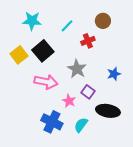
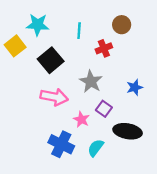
cyan line: (67, 26) -> (79, 31), turned -40
yellow square: (19, 55) -> (15, 46), moved

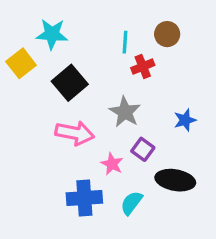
cyan line: (79, 31) -> (125, 42), moved
blue cross: (61, 144) -> (84, 198), turned -30

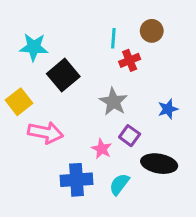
cyan star: (52, 34) -> (34, 47), moved
yellow square: (21, 63) -> (19, 102), moved
pink arrow: (75, 133) -> (46, 133), moved

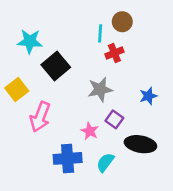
brown circle: (152, 31) -> (122, 22), moved
gray star: (113, 102) -> (100, 89), turned 30
pink arrow: (46, 133) -> (40, 117), turned 100

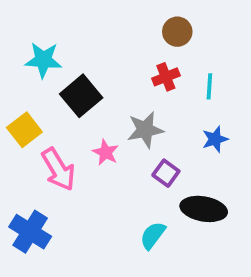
cyan line: (100, 33) -> (209, 86), moved
pink arrow: (40, 117) -> (58, 169), turned -52
pink star: (90, 131) -> (106, 152), moved
blue cross: (68, 158) -> (30, 232), moved, turned 36

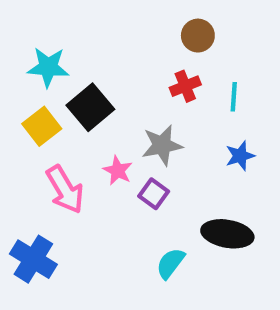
yellow square: (24, 130) -> (42, 126), moved
purple square: (166, 173) -> (154, 194), moved

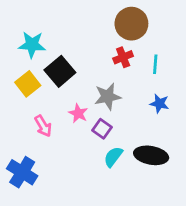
brown circle: (198, 36) -> (131, 24), size x1.5
blue star: (240, 156) -> (159, 104), turned 30
pink arrow: (65, 190) -> (43, 126), size x0.7
cyan semicircle: (170, 263) -> (113, 157), moved

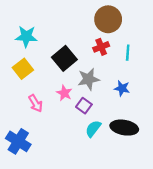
black square: (60, 71) -> (64, 58), moved
blue star: (159, 104) -> (122, 88), moved

